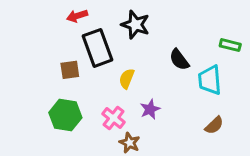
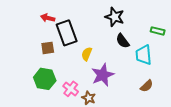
red arrow: (77, 16) -> (48, 18), moved, turned 32
black star: (135, 25) -> (115, 17), moved
purple star: (150, 109) -> (103, 75), size x1.6
pink cross: (114, 118) -> (71, 89), moved

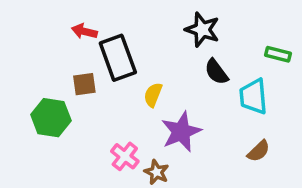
green hexagon: (45, 79) -> (51, 118), moved

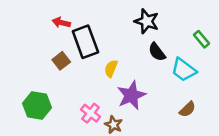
green rectangle: (278, 54) -> (202, 39), turned 36
brown square: (84, 84) -> (61, 61), turned -30
cyan trapezoid: (253, 96) -> (184, 70), turned -48
green hexagon: (51, 118) -> (37, 106), moved

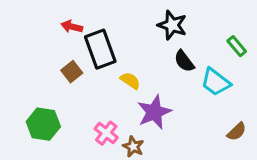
yellow semicircle: (111, 69) -> (130, 81), turned 102
brown semicircle: (187, 109) -> (237, 132), moved

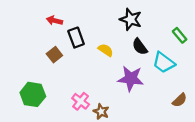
black rectangle: (100, 49) -> (76, 38), size x0.7
yellow semicircle: (130, 81) -> (106, 50), moved
purple star: (154, 112) -> (131, 79), moved, turned 30

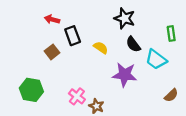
green rectangle: (180, 35) -> (171, 34), turned 32

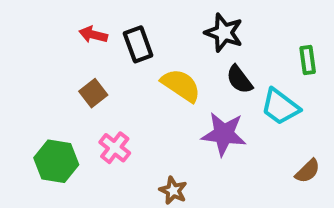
black rectangle: (73, 36) -> (138, 44), moved
yellow semicircle: (101, 48) -> (181, 85), size x1.5
pink cross: (77, 96) -> (115, 148), moved

